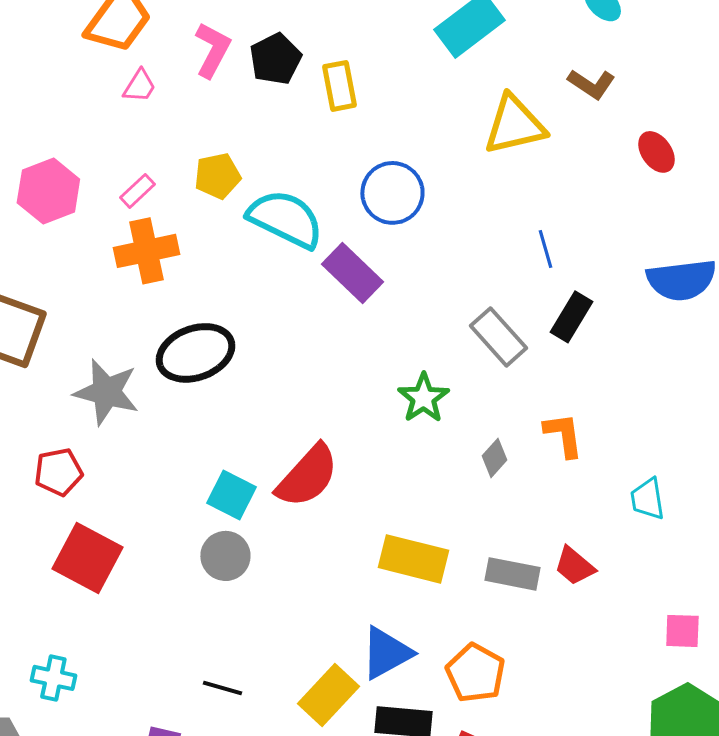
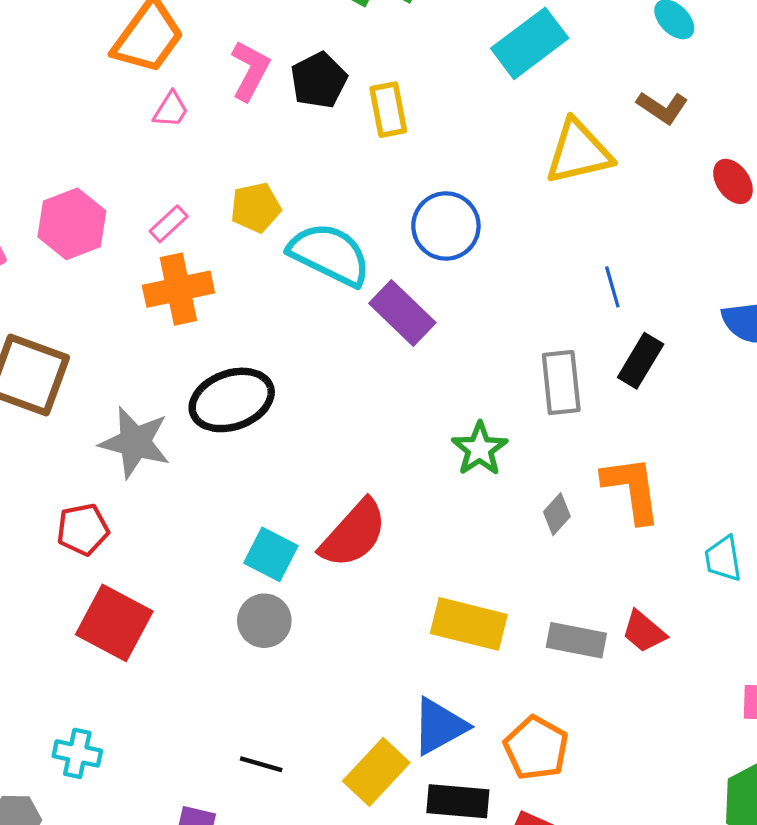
gray rectangle: (498, 337) -> (561, 383), turned 36
orange L-shape: (563, 435) -> (632, 489), size x1.4

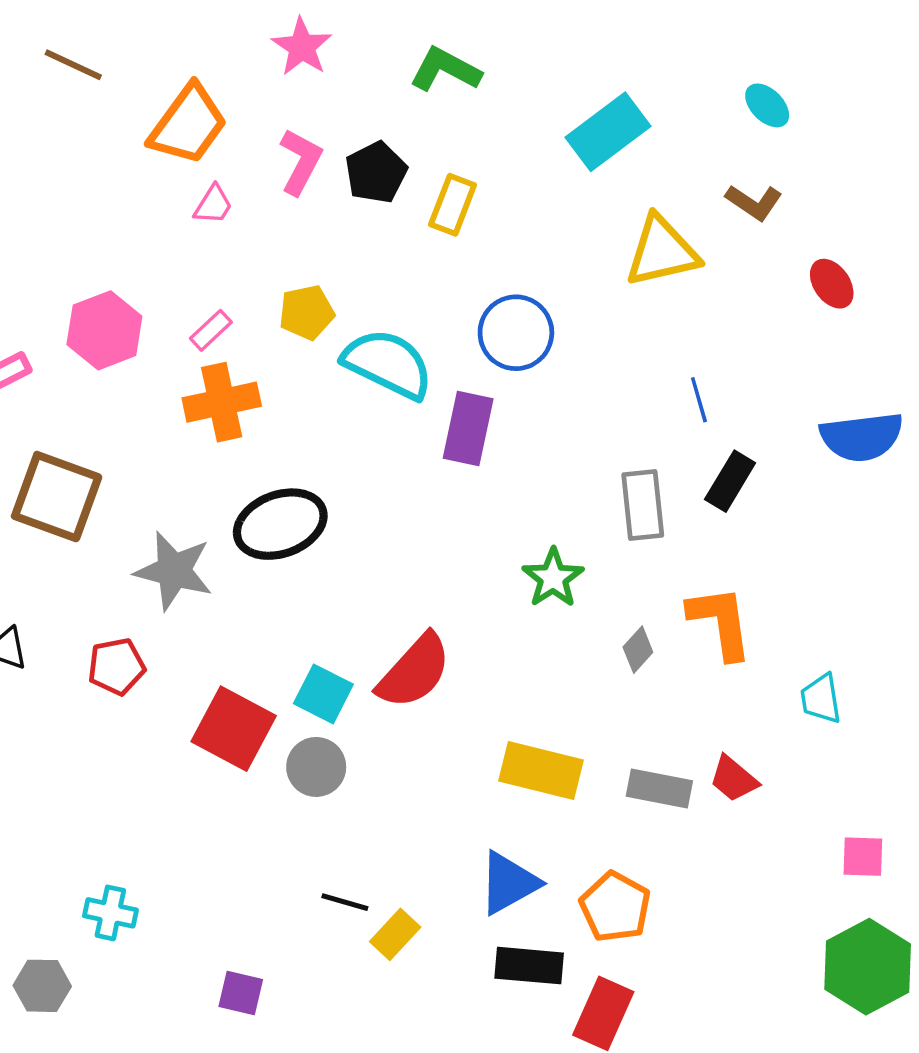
yellow rectangle: (388, 110) -> (453, 205), turned 32
purple rectangle: (402, 313) -> (468, 428), turned 58
red square: (114, 623) -> (234, 729), moved
black line: (261, 764) -> (345, 902), moved
yellow rectangle: (376, 772) -> (395, 934), moved, size x0.7

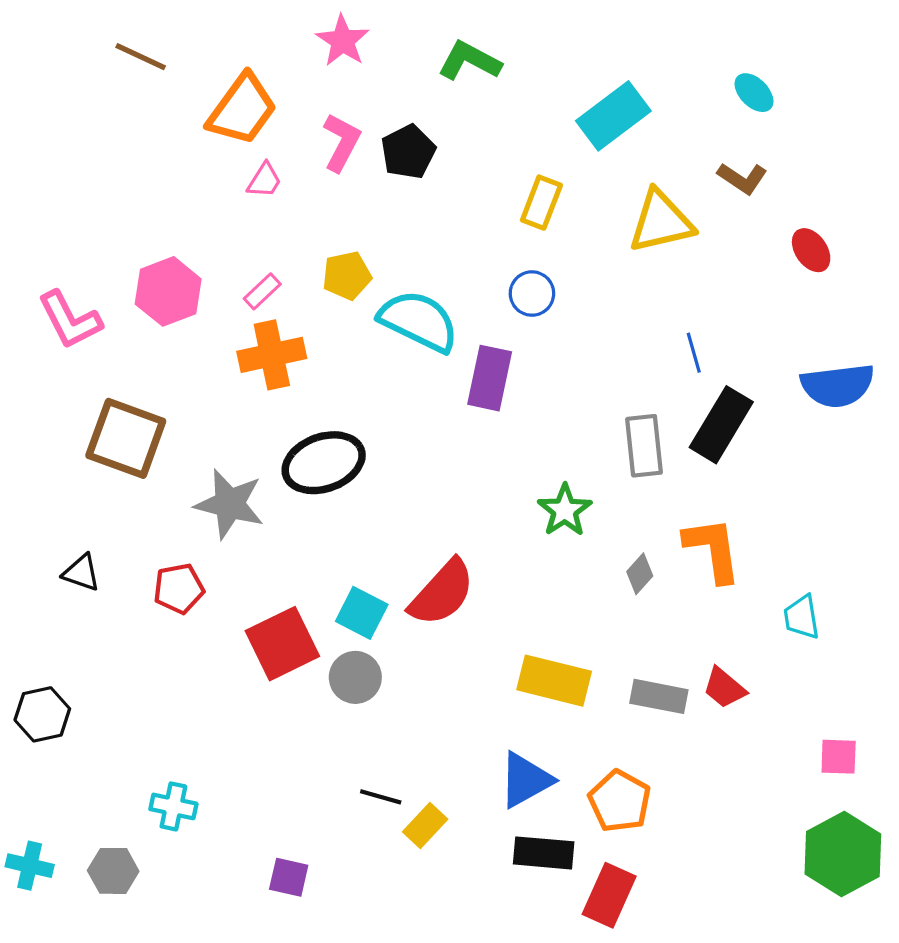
yellow rectangle: (453, 205) -> (541, 203), moved
blue circle: (516, 333) -> (532, 294), size x0.7
black rectangle: (730, 481) -> (721, 425), size x1.4
red square: (234, 729) -> (282, 644), turned 36

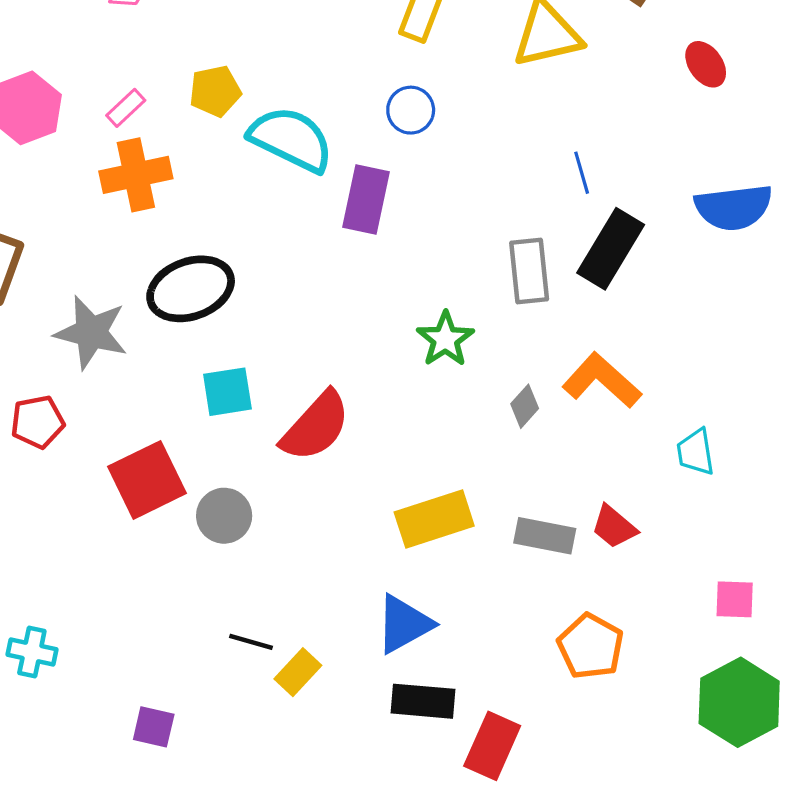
orange L-shape: (713, 549) -> (602, 380), turned -40
cyan square: (362, 613) -> (227, 392), moved, turned -36
yellow rectangle: (554, 681) -> (434, 519), turned -32
orange pentagon: (620, 801) -> (591, 646), moved

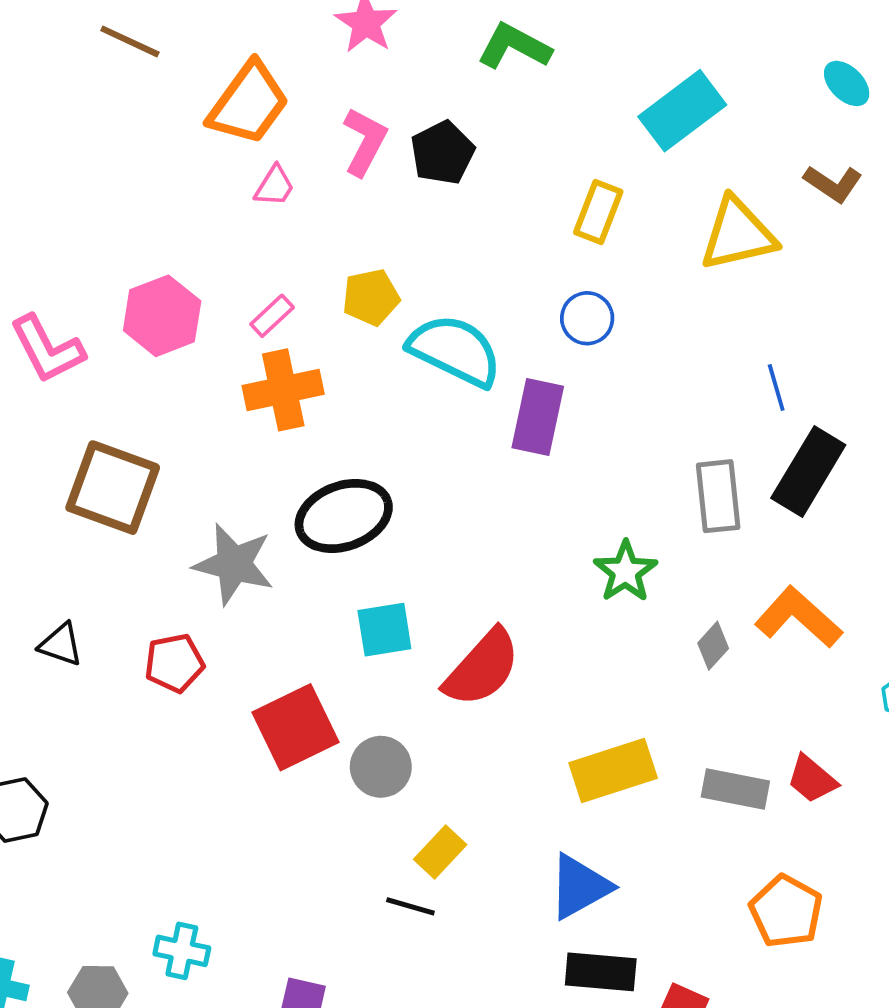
cyan cross: (32, 652) -> (182, 951), moved
yellow rectangle: (298, 672) -> (440, 852), moved

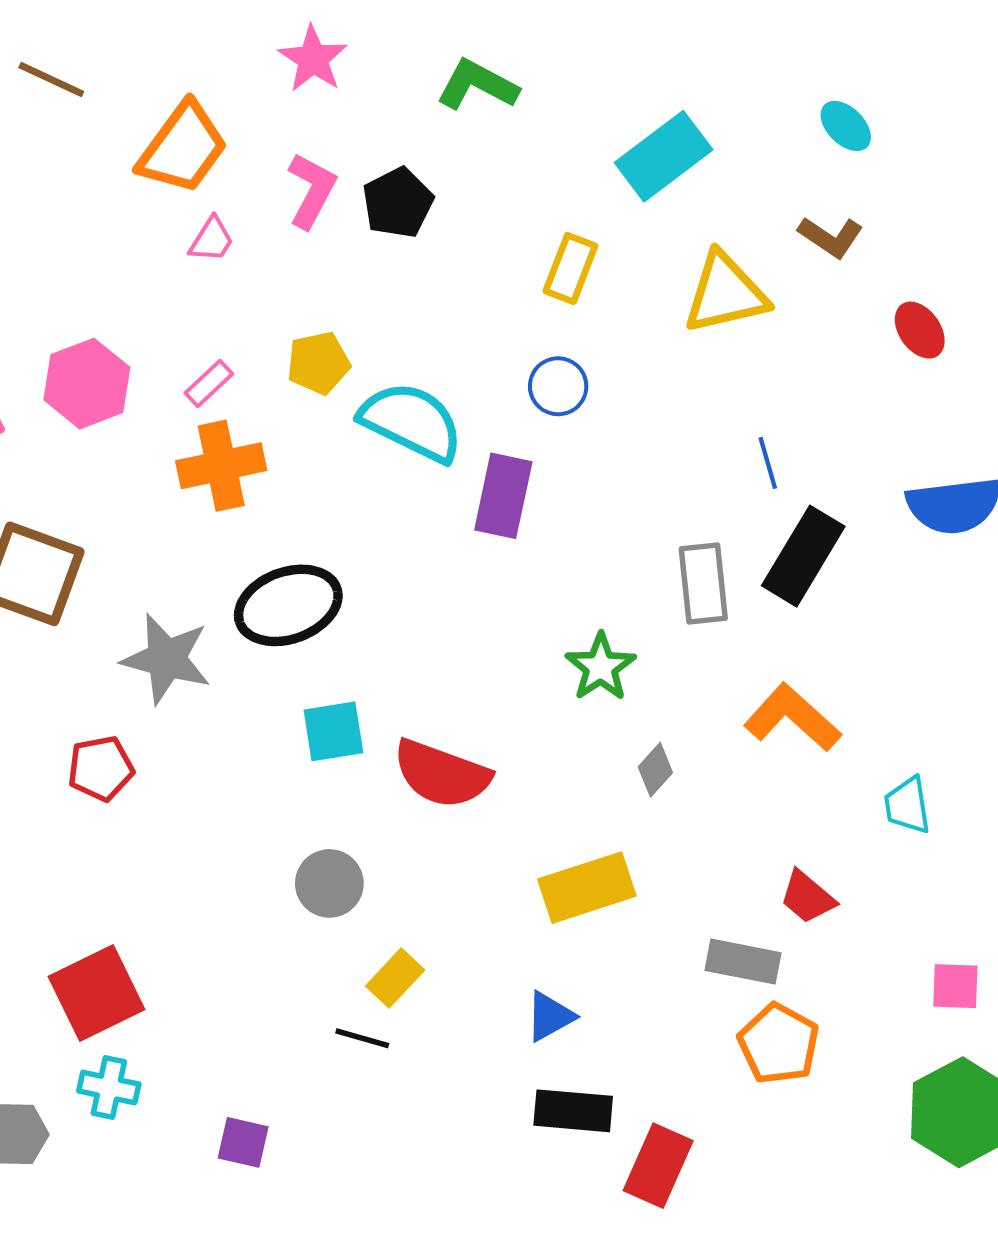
gray diamond: (713, 646) -> (655, 770), moved
red semicircle: (482, 668) -> (442, 774), turned 68
red square: (296, 727) -> (97, 993), moved
gray rectangle: (735, 789) -> (743, 962), moved
blue triangle: (580, 887) -> (550, 1016), size x0.7

